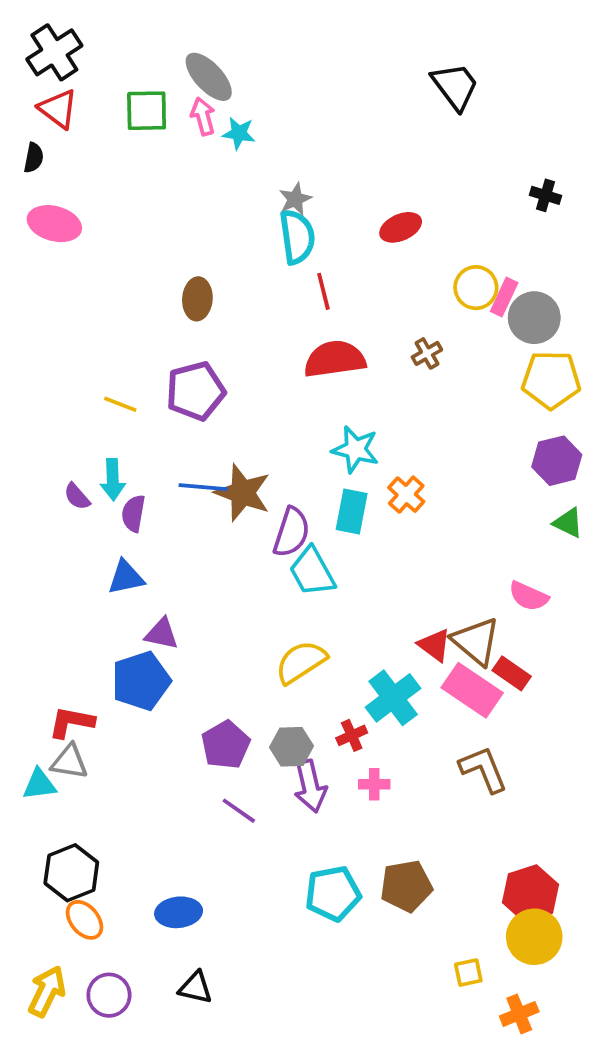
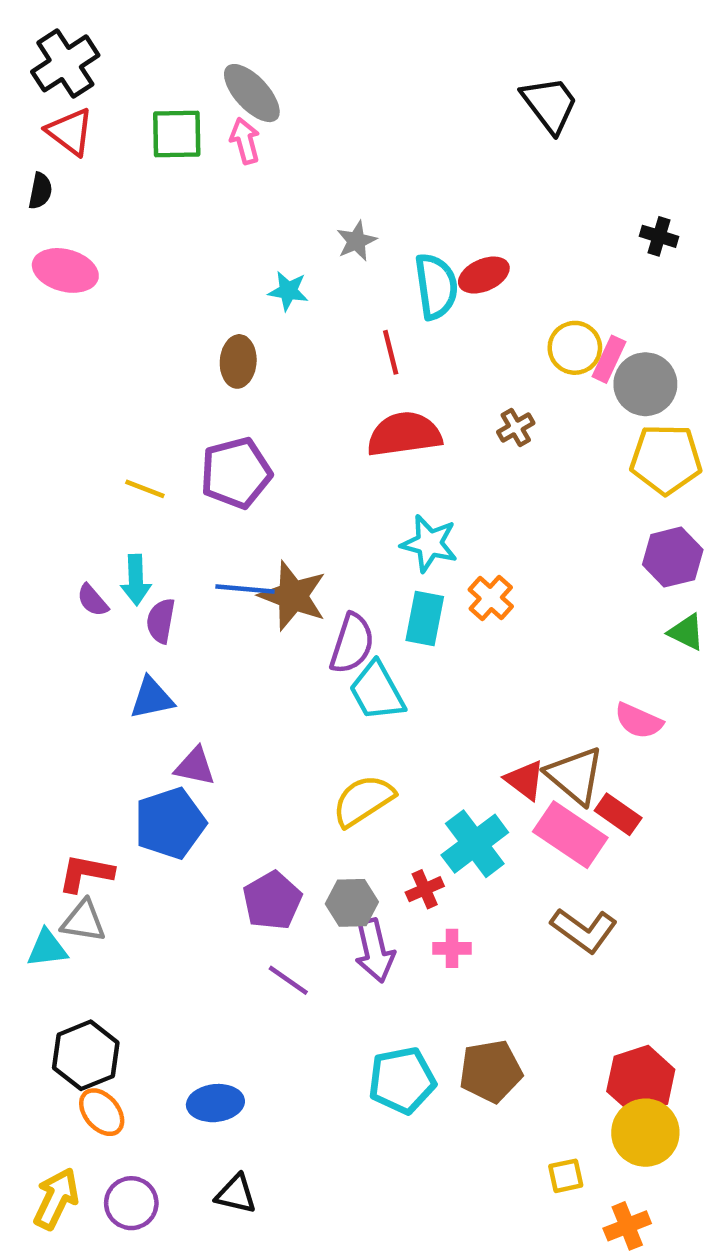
cyan star: (239, 133) -> (288, 291), moved
cyan semicircle: (297, 237) -> (436, 286), moved
brown L-shape: (483, 769) -> (584, 930), turned 148

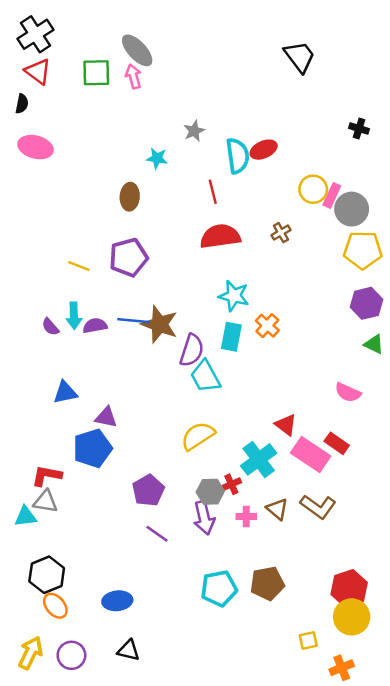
purple semicircle: (161, 621) -> (95, 326), moved, turned 70
blue triangle: (152, 698) -> (65, 393), moved
brown triangle: (575, 775) -> (277, 509), moved, size x0.7
gray hexagon: (352, 903) -> (210, 492), moved

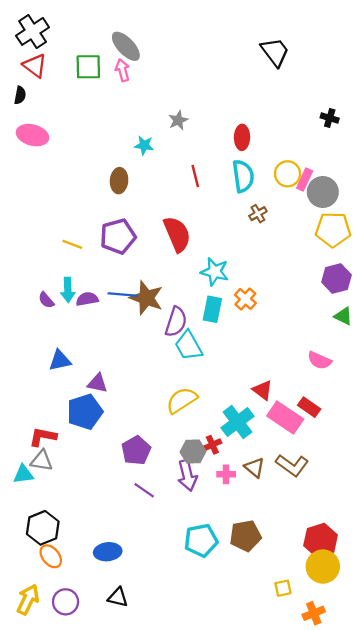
red ellipse: (264, 150) -> (242, 137), turned -65
cyan semicircle: (238, 156) -> (243, 176), moved
red semicircle: (220, 236) -> (177, 234), moved, turned 75

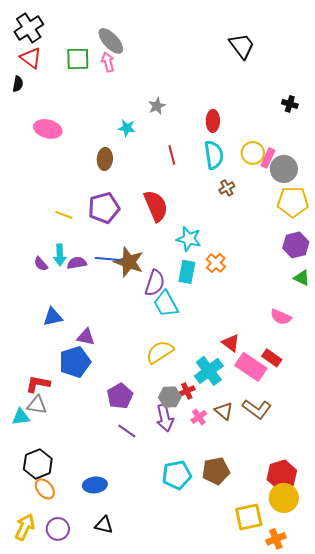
pink ellipse: (33, 135) -> (48, 129), moved
pink cross: (226, 474) -> (199, 417), turned -35
yellow square: (283, 588) -> (249, 517), size x1.8

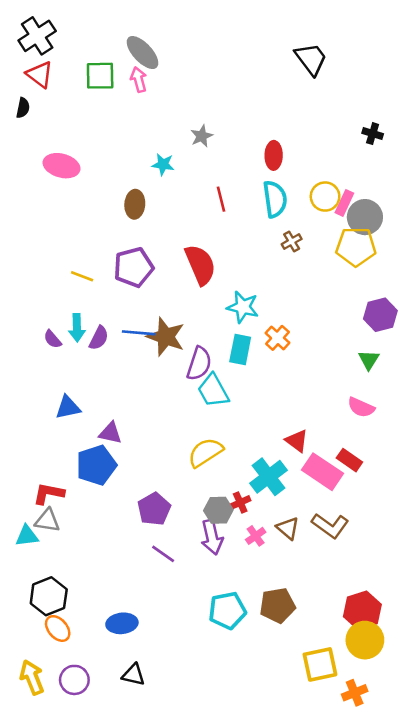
yellow pentagon: (293, 202) -> (356, 247), moved
purple semicircle: (77, 263) -> (99, 338), turned 126
green triangle: (302, 278) -> (369, 360), moved, turned 36
yellow arrow: (25, 527) -> (32, 677), turned -48

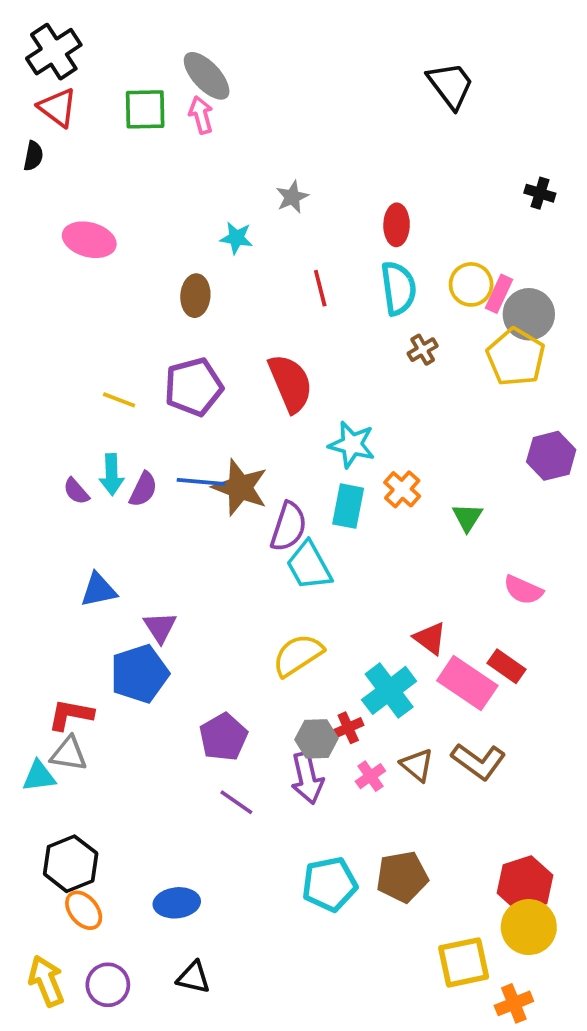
yellow pentagon: (356, 247) -> (516, 357), turned 30
green triangle: (369, 360) -> (467, 517), moved
purple triangle: (110, 433) -> (160, 627), turned 45

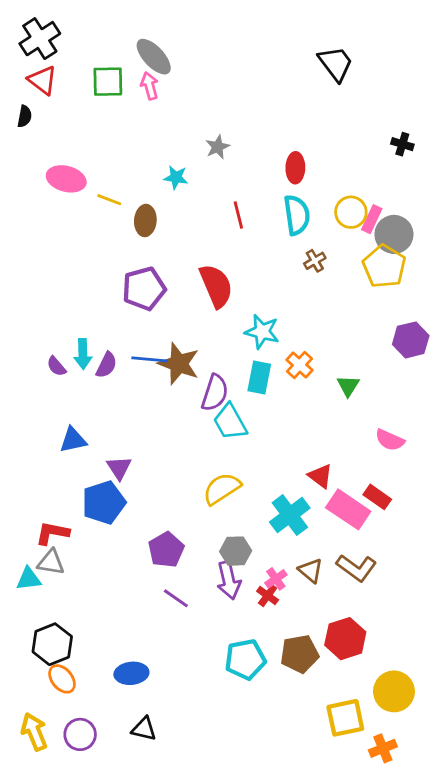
yellow line: (119, 400) -> (109, 200), moved
red cross: (348, 728) -> (268, 596), moved, turned -30
red hexagon: (525, 884) -> (345, 639), moved

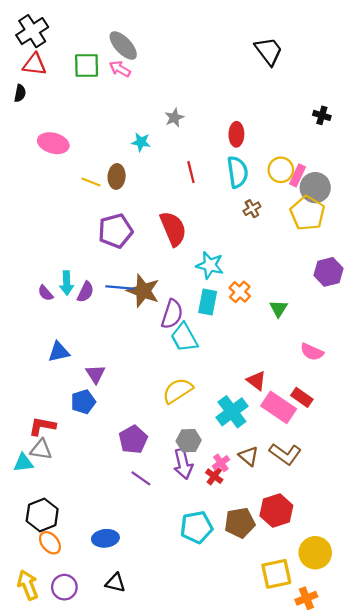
red triangle: (43, 80) -> (34, 64), turned -30
pink arrow: (150, 86) -> (120, 69), turned -45
yellow line: (109, 200) -> (91, 182), moved
blue pentagon: (104, 502) -> (83, 402), size x0.7

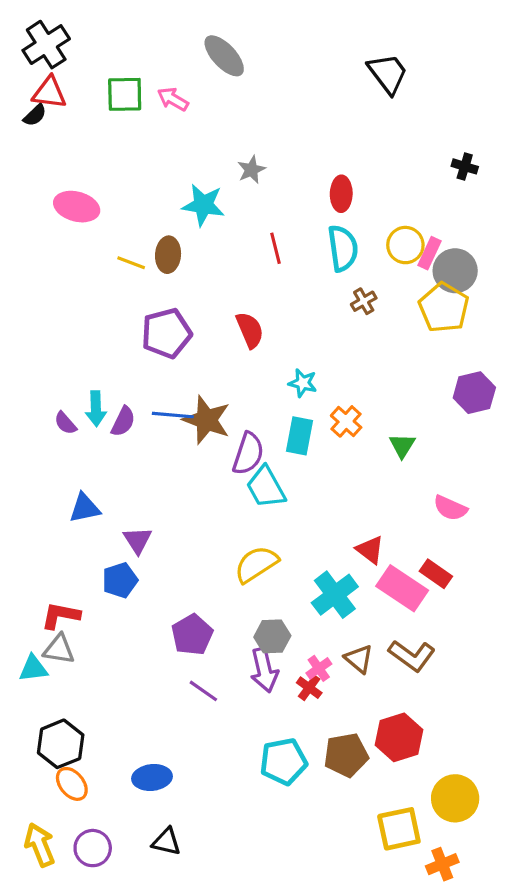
gray ellipse: (123, 46) -> (224, 56), moved
black semicircle: (20, 93) -> (35, 115), moved, turned 35
cyan star: (141, 142) -> (203, 205), size x1.5
red semicircle: (173, 229) -> (250, 330), size x0.7
cyan star: (210, 265) -> (303, 383), size x0.7

